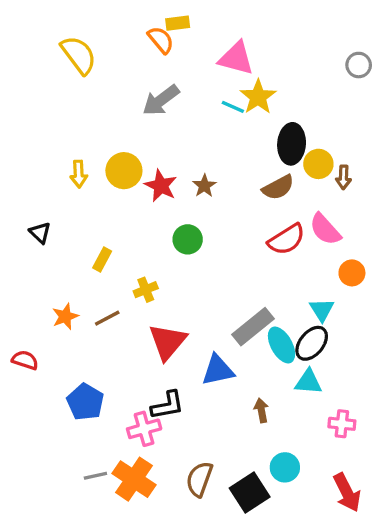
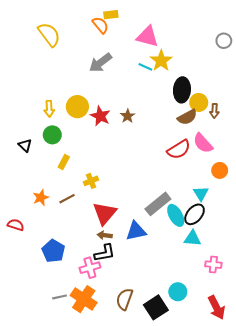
brown semicircle: (278, 187) -> (187, 117), moved
green circle: (188, 239) -> (52, 135), moved
brown arrow: (261, 410) -> (105, 235), moved, turned -72

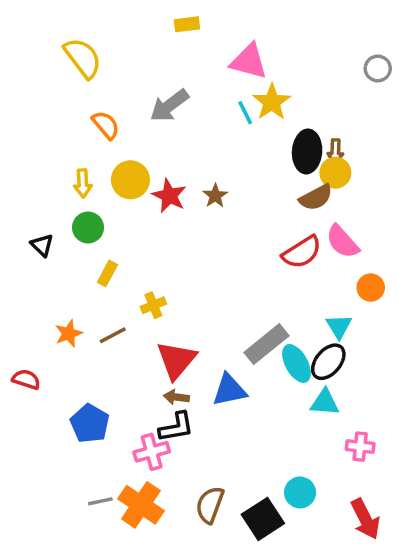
orange semicircle: (100, 25) -> (106, 125), moved
cyan line: (145, 67) -> (245, 113), turned 40
brown arrow: (214, 111) -> (335, 152), moved

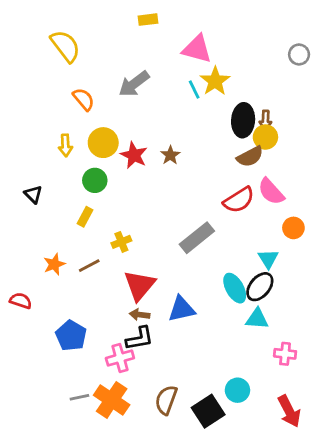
green circle: (88, 227) -> (95, 180), moved
gray rectangle: (266, 344) -> (197, 238), moved

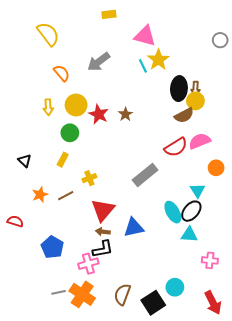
pink semicircle: (271, 192) -> (200, 141), turned 110
black triangle: (33, 194) -> (25, 161), moved

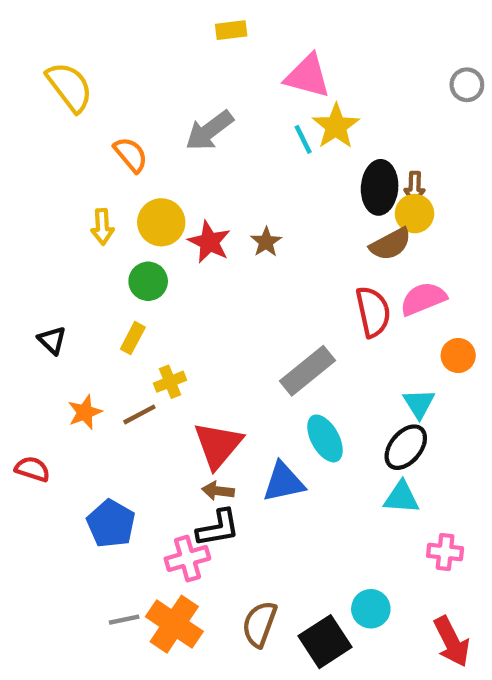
yellow semicircle: (48, 34) -> (70, 87), moved
red semicircle: (176, 147) -> (373, 312), turned -70
yellow cross: (89, 178) -> (170, 382), moved
cyan ellipse: (173, 212) -> (325, 438), moved

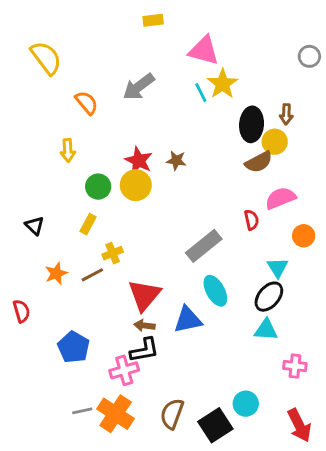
brown arrow: (415, 187) -> (286, 114), moved
yellow circle: (161, 222) -> (136, 185), moved
brown star: (266, 242) -> (176, 161), turned -30
red semicircle: (373, 312) -> (252, 220), moved, size x0.6
red semicircle: (32, 469) -> (21, 311), turned 55

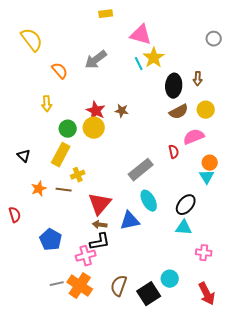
yellow circle: (275, 142) -> (206, 110), moved
yellow rectangle: (88, 224) -> (61, 155), size x1.6
cyan triangle: (278, 268) -> (207, 177), moved
brown line: (92, 275) -> (64, 190), turned 35

